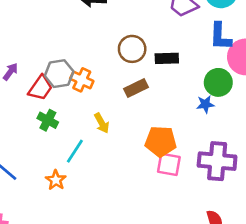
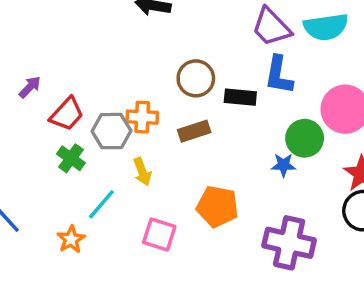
blue L-shape: (220, 36) -> (279, 75), moved
gray hexagon: (59, 74) -> (111, 131), moved
orange cross: (82, 80) -> (142, 117), moved, turned -30
pink square: (169, 164) -> (159, 234), moved

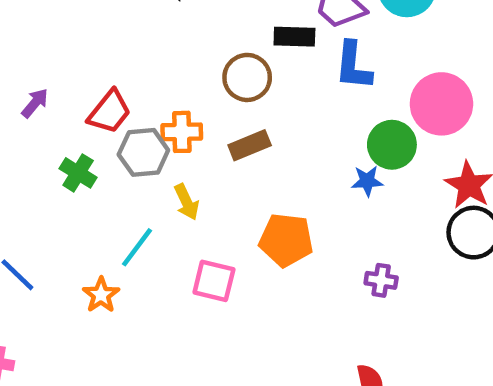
black rectangle: (240, 97) -> (294, 37), moved
red trapezoid: (67, 114) -> (109, 112), moved
green cross: (71, 158) -> (78, 173), moved
purple cross: (289, 243) -> (381, 280), size x0.5

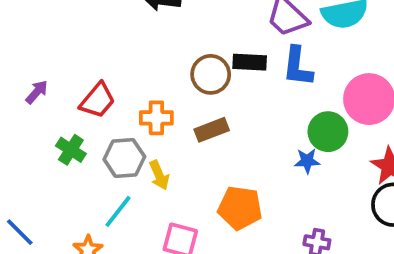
black rectangle: (294, 37) -> (250, 62), moved
gray hexagon: (143, 152) -> (124, 158), moved

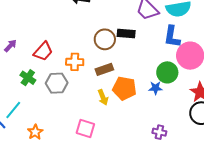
blue L-shape: (298, 67) -> (172, 37), moved
yellow arrow: (159, 175) -> (103, 97), moved
orange pentagon: (240, 208) -> (124, 88), moved
cyan line: (118, 211) -> (13, 110), moved

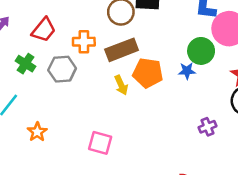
brown rectangle: (104, 69) -> (122, 50), size x1.4
pink square: (85, 129) -> (100, 143), moved
purple cross: (159, 132) -> (208, 127), moved, turned -32

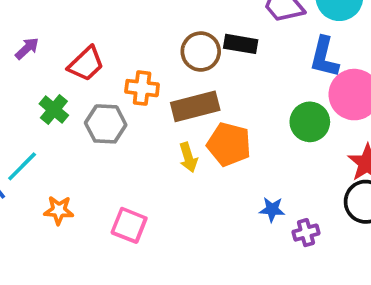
blue star: (187, 71) -> (272, 209), moved
orange star: (37, 132) -> (59, 210), turned 30
pink square: (100, 143) -> (129, 225), moved

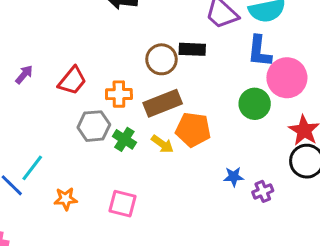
green cross: (54, 110) -> (124, 139), moved
yellow arrow: (188, 157) -> (162, 144), turned -30

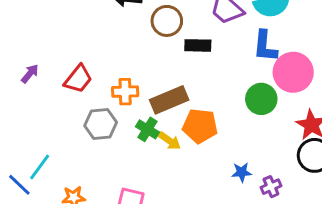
brown circle: (161, 59) -> (167, 21), moved
green cross: (124, 139) -> (147, 129), moved

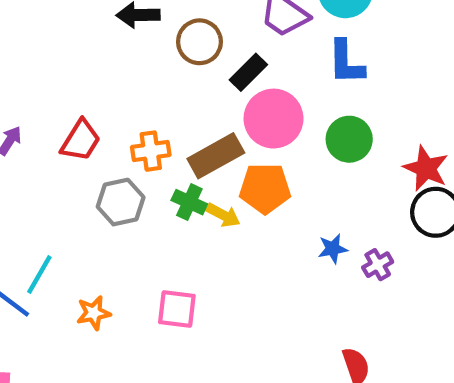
black rectangle: (198, 45) -> (248, 72), turned -40
pink circle: (293, 72) -> (274, 119), moved

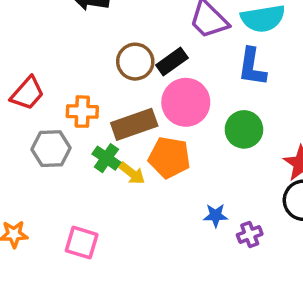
brown circle: (199, 42) -> (135, 62), moved

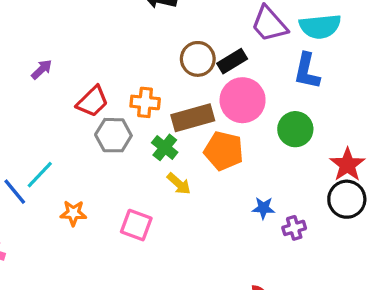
red trapezoid: (27, 93) -> (92, 101), moved
yellow arrow: (132, 173) -> (179, 184), moved

